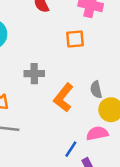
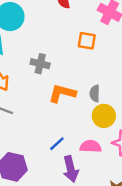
orange L-shape: (63, 98) -> (62, 93), turned 52
pink semicircle: (97, 133) -> (91, 146), moved

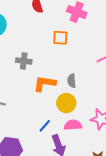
yellow circle: (104, 116) -> (66, 103), moved

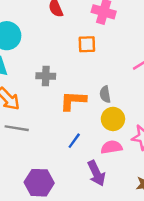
yellow circle: (66, 103) -> (113, 119), moved
blue line: (45, 126) -> (74, 141), moved

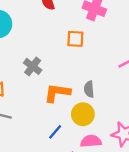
gray cross: (46, 76) -> (33, 66), turned 30
yellow circle: (113, 119) -> (83, 114), moved

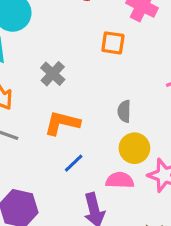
orange L-shape: (57, 93) -> (62, 123), moved
yellow circle: (83, 114) -> (134, 148), moved

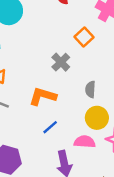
orange square: (113, 43) -> (84, 37), turned 36
gray cross: (53, 74) -> (61, 62), moved

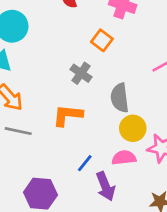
gray semicircle: (90, 89) -> (120, 98), size x1.5
blue line: (50, 127) -> (85, 163), moved

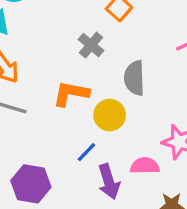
yellow circle: (133, 128) -> (110, 115), moved
pink semicircle: (124, 158) -> (145, 166), moved

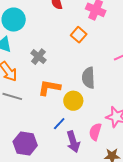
gray cross: (91, 45) -> (38, 57), moved
pink semicircle: (145, 166) -> (95, 132), turned -72

